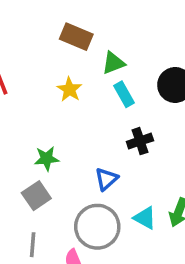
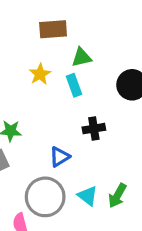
brown rectangle: (76, 37) -> (53, 29), turned -36
cyan rectangle: (124, 94) -> (74, 85), moved

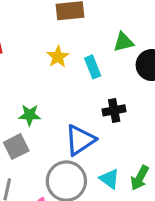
green triangle: (82, 57) -> (123, 42), moved
blue triangle: (60, 157) -> (80, 140), size x1.5

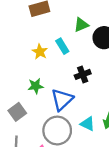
yellow star: (58, 57) -> (40, 52), moved
green star: (30, 115) -> (36, 86), moved

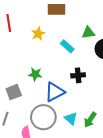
cyan rectangle: (62, 46) -> (67, 46), turned -32
yellow star: (40, 52) -> (38, 34), moved

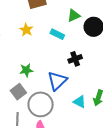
green star: (35, 74) -> (26, 70), moved
gray circle: (43, 117) -> (41, 104), moved

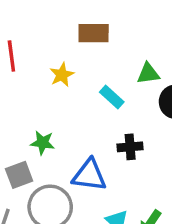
blue triangle: (57, 81) -> (89, 175), turned 35

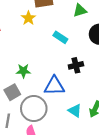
green triangle: (148, 73) -> (80, 11), moved
yellow star: (62, 75) -> (28, 18), moved

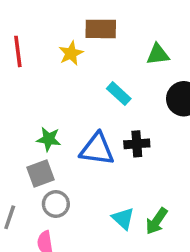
blue triangle: (54, 86) -> (97, 149), moved
gray square: (12, 92) -> (40, 173), moved
gray circle: (34, 109) -> (56, 204), size x0.6

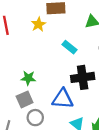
black cross: (137, 144) -> (83, 77), size x1.5
blue triangle: (97, 149) -> (63, 99), moved

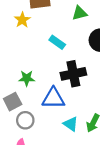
green star: (28, 78) -> (27, 78), moved

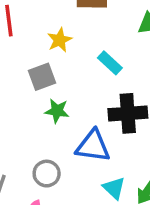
yellow star: (22, 20) -> (60, 40), moved
gray square: (13, 102) -> (42, 77), moved

